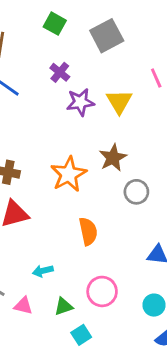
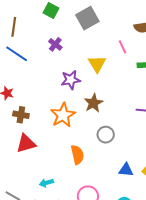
purple star: (80, 102) -> (71, 80), moved
gray circle: (136, 192) -> (106, 135), moved

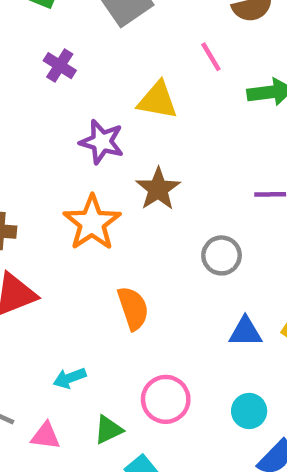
yellow triangle: (97, 64) -> (158, 100), turned -42
purple star: (71, 80) -> (102, 142), turned 30
gray circle: (106, 135) -> (222, 255), moved

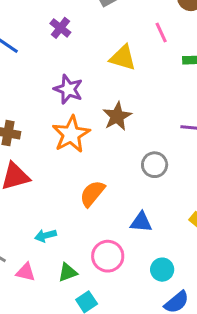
purple star: (102, 142) -> (68, 89), moved
orange semicircle: (133, 308) -> (92, 194), turned -128
blue triangle: (245, 332) -> (141, 222), moved

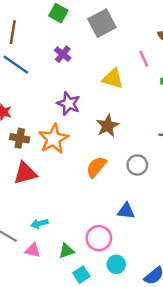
orange star: (71, 134) -> (53, 139), moved
orange semicircle: (92, 194) -> (96, 167), moved
cyan arrow: (46, 235) -> (39, 224), moved
cyan circle: (162, 270) -> (116, 264), moved

